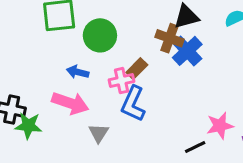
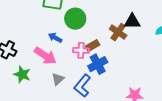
blue cross: (187, 51) -> (98, 64), moved
blue L-shape: (133, 104) -> (82, 86), moved
green star: (28, 126) -> (22, 74), moved

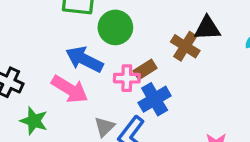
blue arrow: (55, 38) -> (84, 59), size x1.6
gray triangle: (58, 79) -> (104, 127), moved

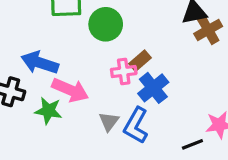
brown cross: (185, 46) -> (208, 30), moved, turned 36
blue arrow: (84, 59) -> (40, 63), moved
green star: (34, 121) -> (48, 111), moved

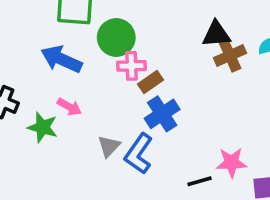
blue arrow: (40, 63) -> (61, 59), moved
pink cross: (124, 71) -> (131, 66), moved
pink arrow: (70, 90) -> (69, 107), size x0.6

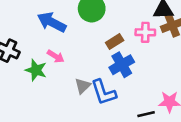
pink cross: (131, 66) -> (145, 32), moved
blue L-shape: (139, 154) -> (104, 92), turned -56

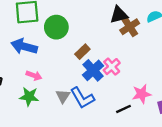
pink cross: (145, 32) -> (112, 67), moved, turned -30
green star: (36, 70) -> (29, 97), moved

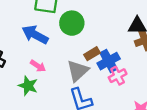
blue cross: (93, 70) -> (109, 61), moved
gray triangle: (63, 96) -> (78, 71), moved, size x1.5

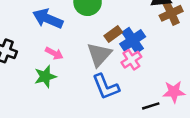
pink cross: (118, 76) -> (131, 60), moved
green star: (28, 86) -> (45, 77), turned -30

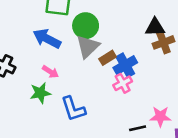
gray triangle: (99, 55) -> (88, 47), moved
blue L-shape: (106, 87) -> (73, 109), moved

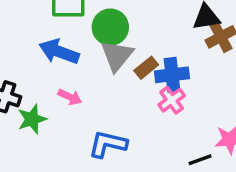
blue cross: (125, 65) -> (172, 75), turned 30
green star: (40, 93) -> (32, 119), moved
blue L-shape: (73, 109) -> (108, 144), turned 128

